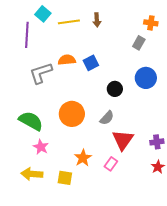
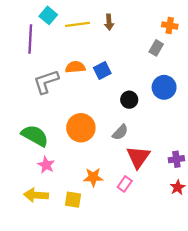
orange star: (83, 158) -> (93, 177), turned 30

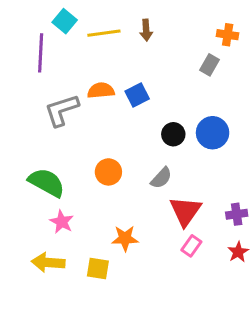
blue circle: (164, 87) -> (213, 133), moved
orange circle: (81, 128) -> (108, 172), size x0.7
pink rectangle: (125, 184) -> (191, 246), moved

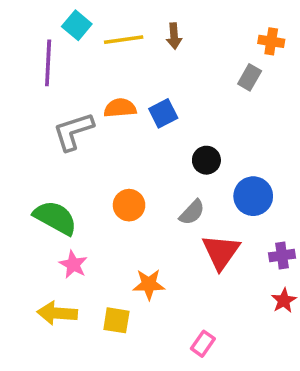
blue circle: (213, 133) -> (253, 196), moved
pink rectangle: (191, 246) -> (203, 344), moved

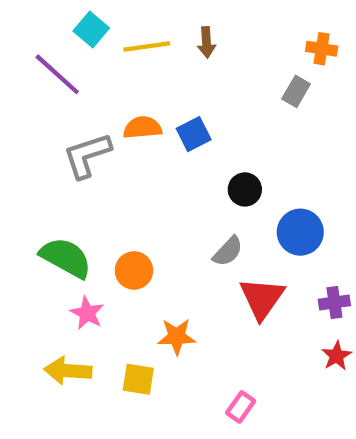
purple line: (48, 63) -> (57, 74), turned -51
orange circle: (129, 205) -> (134, 270), moved

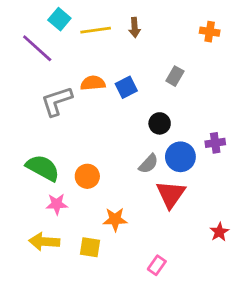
gray rectangle: (296, 91) -> (175, 76), moved
blue circle: (300, 232) -> (180, 157), moved
purple cross: (334, 302) -> (215, 143), moved
pink star: (87, 313) -> (57, 204), turned -30

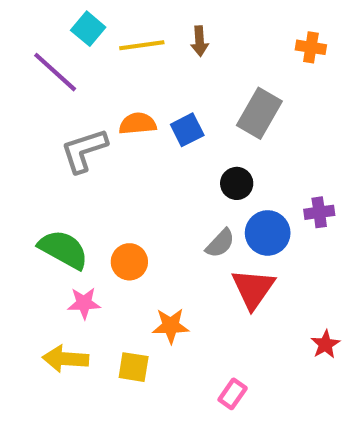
gray rectangle: (175, 76) -> (259, 113), size x1.6

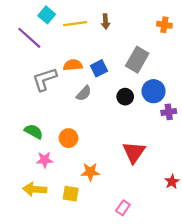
blue circle: (268, 233) -> (153, 91), moved
gray semicircle: (220, 243) -> (84, 93), moved
green semicircle: (63, 249) -> (34, 132), size x0.7

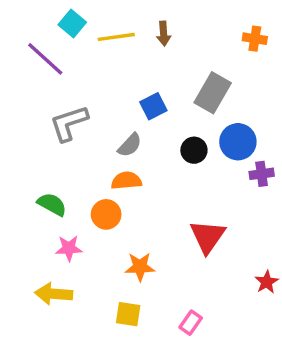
orange semicircle: (73, 65) -> (126, 181), moved
yellow square: (71, 194) -> (128, 314), moved

